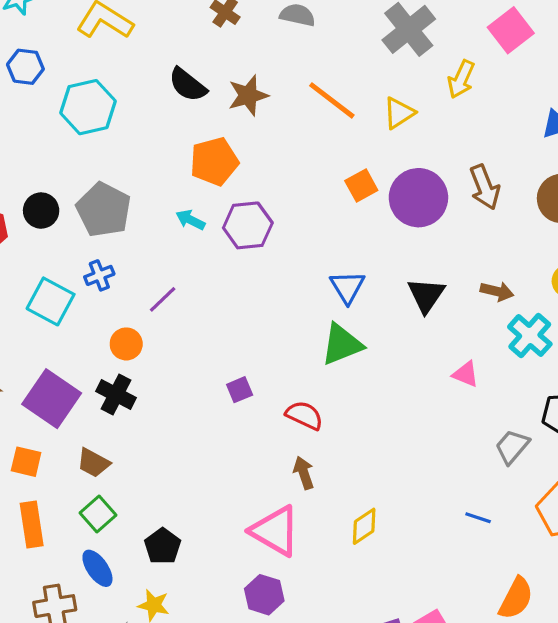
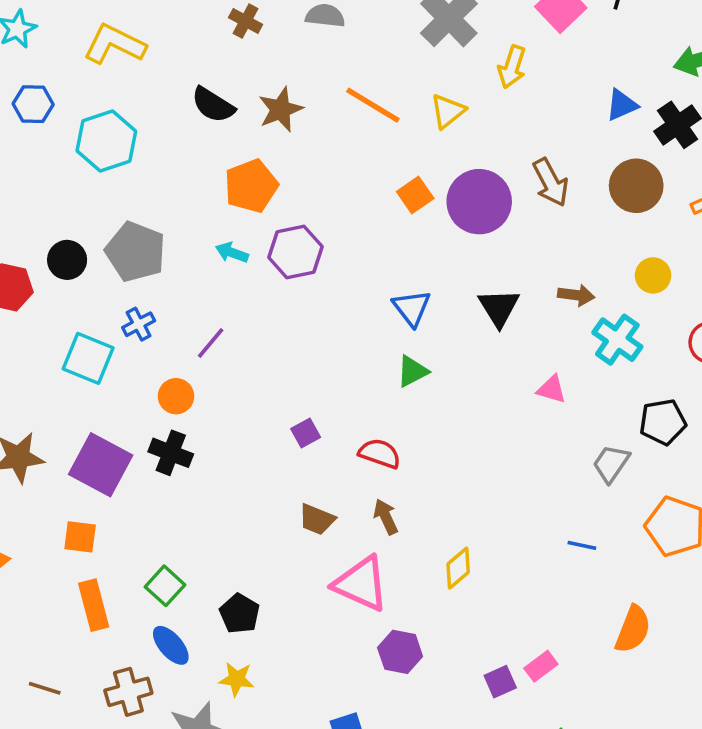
green triangle: (342, 344) -> (412, 371), size x0.7
brown trapezoid: (93, 463) -> (317, 519), moved
purple hexagon: (264, 595) -> (400, 652), moved

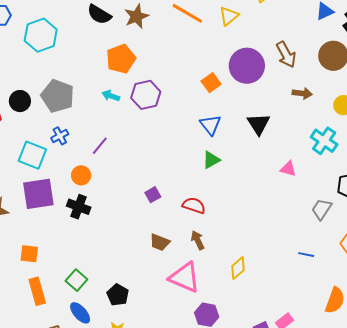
orange square: (415, 195) -> (211, 83), moved
brown arrow: (576, 295) -> (302, 93), moved
purple square: (101, 465) -> (38, 194), moved, turned -36

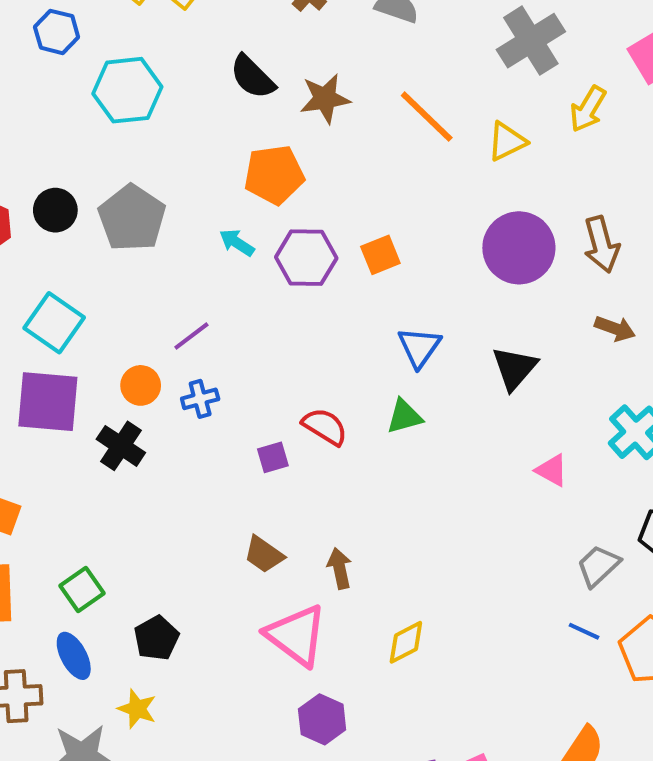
orange square: (211, 83) -> (380, 255), moved
blue cross: (60, 136) -> (200, 399), moved
red semicircle: (194, 205) -> (325, 427), moved
blue line: (306, 255) -> (584, 631), moved

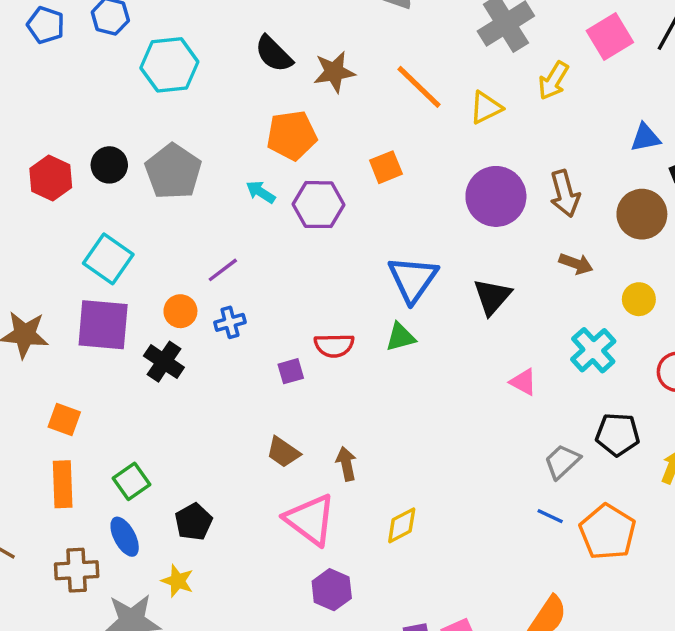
orange square: (380, 255) -> (386, 167), moved
blue triangle: (419, 347) -> (413, 279), size x1.4
red semicircle: (325, 427) -> (334, 345), turned 147

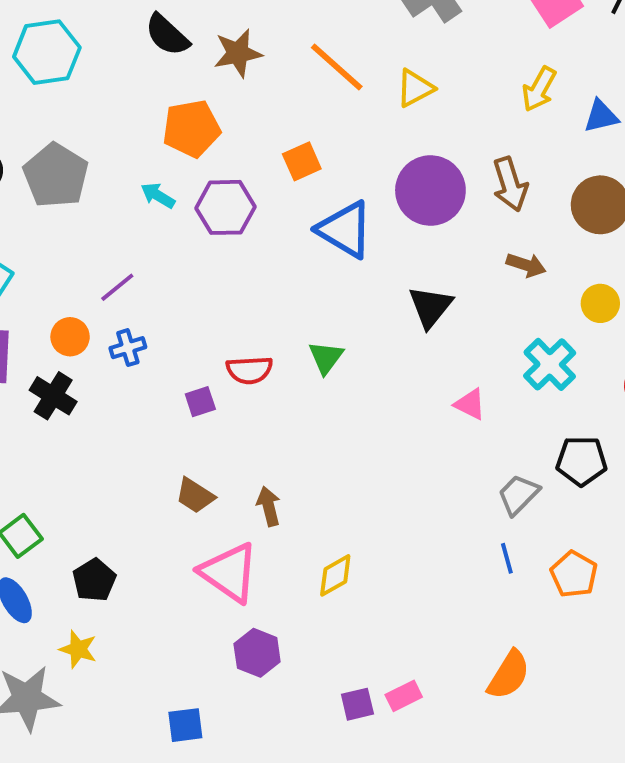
yellow arrow: (553, 81) -> (539, 89), moved
blue triangle: (413, 279) -> (345, 230), moved, turned -32
green triangle: (400, 337) -> (326, 357), turned -36
blue line: (550, 516) -> (507, 558), turned 52
orange pentagon: (608, 532) -> (574, 574), size x0.7

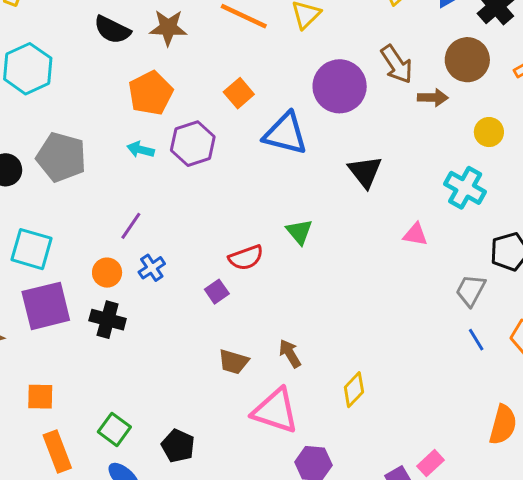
brown star: (238, 53) -> (168, 28), turned 30
brown arrow: (526, 265) -> (433, 98), moved

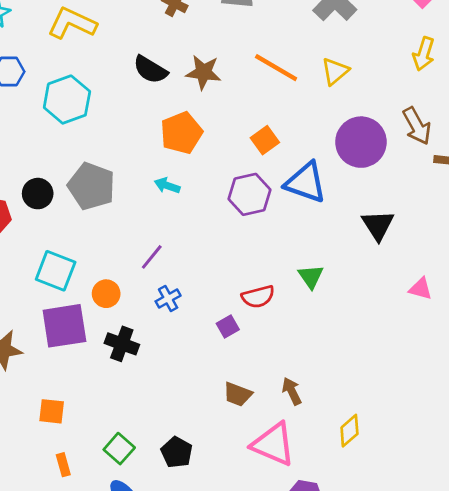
purple hexagon: (193, 144) -> (249, 194), moved
orange circle: (107, 273) -> (106, 294), moved
black pentagon: (178, 446) -> (177, 452), moved
orange rectangle: (57, 451) -> (63, 465), size x0.6

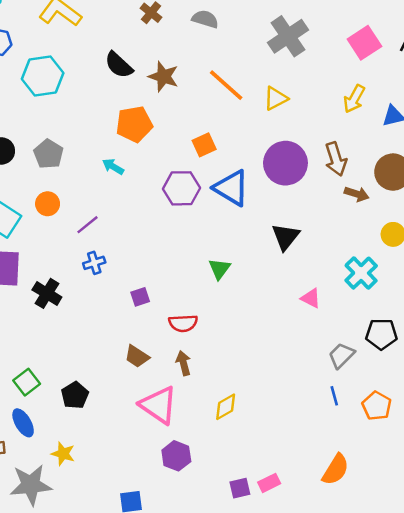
gray pentagon: (91, 186) -> (48, 154), size x0.7
orange circle: (106, 294) -> (48, 204), moved
red semicircle: (258, 297) -> (183, 323), moved

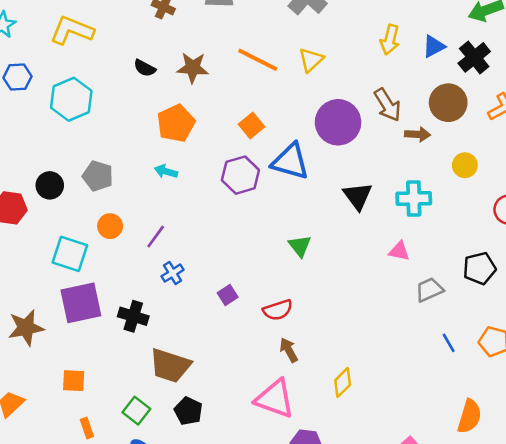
black semicircle: (119, 65) -> (145, 68), size x0.7
cyan cross: (361, 273) -> (414, 198), moved, turned -32
brown trapezoid: (137, 356) -> (170, 366), moved, size x1.6
gray trapezoid: (341, 356) -> (429, 290), moved, turned 36

